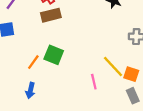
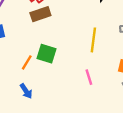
yellow line: (113, 66) -> (93, 40), moved, turned 55
blue arrow: (30, 90) -> (26, 91), turned -42

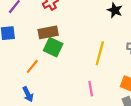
brown rectangle: (40, 14) -> (48, 32), moved
green square: (46, 54) -> (53, 47), moved

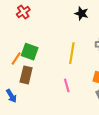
brown rectangle: (48, 32) -> (26, 75), moved, turned -60
orange line: (32, 66) -> (16, 59), moved

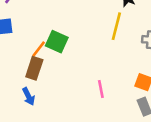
yellow line: (72, 53) -> (116, 26), moved
brown rectangle: (26, 75) -> (34, 68), moved

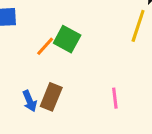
brown rectangle: (34, 68) -> (51, 97), moved

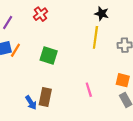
orange line: (45, 46) -> (15, 50), moved

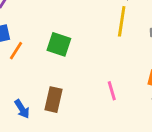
orange line: (15, 50) -> (16, 51), moved
blue arrow: (31, 103) -> (22, 109), moved

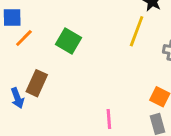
pink line: (112, 91) -> (109, 119), moved
brown rectangle: (54, 100) -> (37, 83), moved

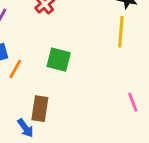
pink line: (109, 119) -> (133, 102), moved

